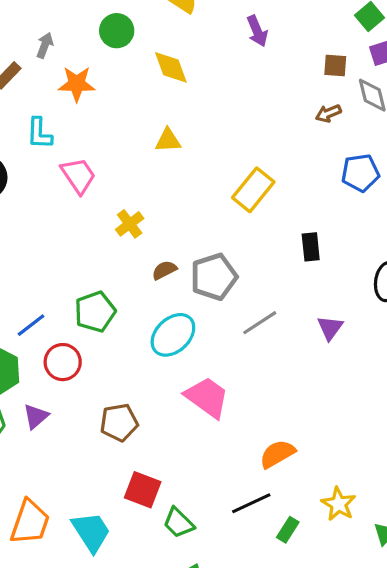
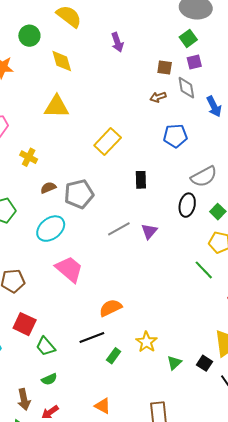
yellow triangle: (168, 140) -> (57, 107), size x1.5
yellow cross: (130, 224) -> (29, 157), turned -30
gray line: (260, 323) -> (119, 229), moved

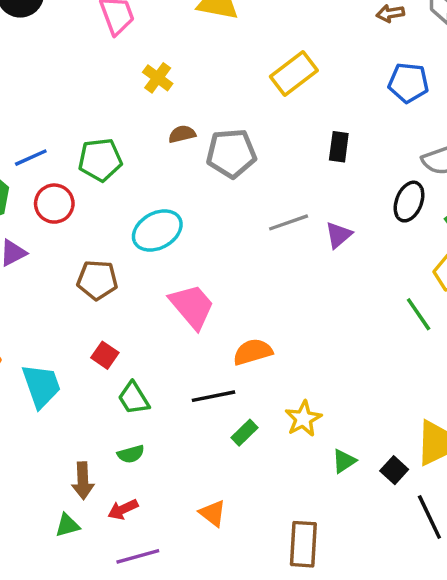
cyan ellipse: (51, 229) -> (157, 231), moved
pink trapezoid: (69, 269) -> (192, 306), moved
red square: (25, 324) -> (105, 355), size x0.7

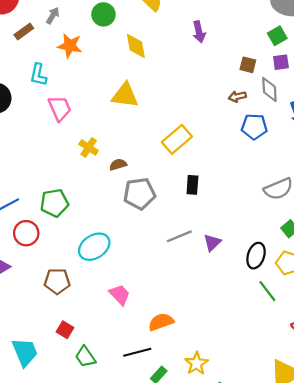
blue pentagon: (408, 83) -> (254, 127), moved
brown semicircle: (182, 134) -> (118, 165), moved
black rectangle: (339, 147) -> (192, 185), moved
black ellipse: (409, 202) -> (256, 256), moved
pink trapezoid: (192, 306) -> (120, 295), size x0.7

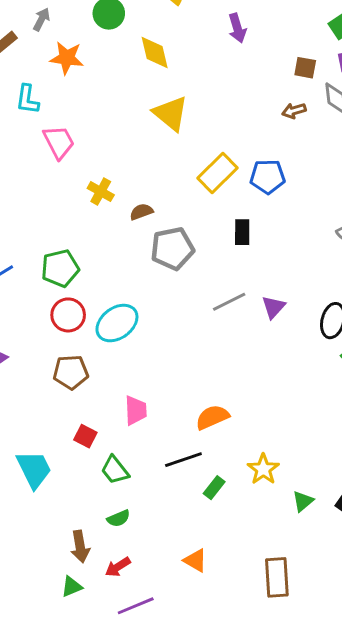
yellow triangle: (125, 95) -> (171, 113), moved, turned 36
blue pentagon: (254, 127) -> (268, 177), moved
red circle: (26, 233) -> (68, 315), moved
pink trapezoid: (120, 295) -> (136, 410), moved, turned 45

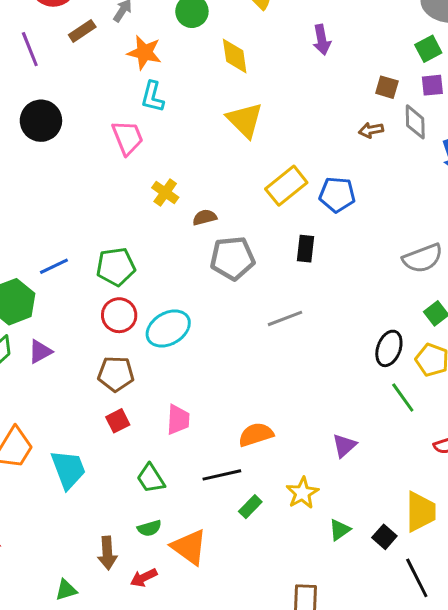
cyan L-shape: (27, 99) -> (152, 97), moved
purple triangle: (273, 307) -> (344, 446), moved
red square: (85, 436) -> (118, 421), moved, turned 30
orange triangle: (195, 560) -> (189, 547), moved, size x1.5
green triangle: (72, 587) -> (66, 590), moved

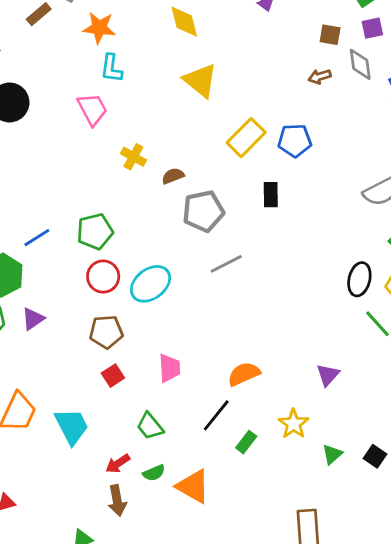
gray line: (285, 318) -> (226, 264), moved
black line: (222, 475) -> (216, 415), turned -32
red arrow: (144, 578) -> (118, 463), moved

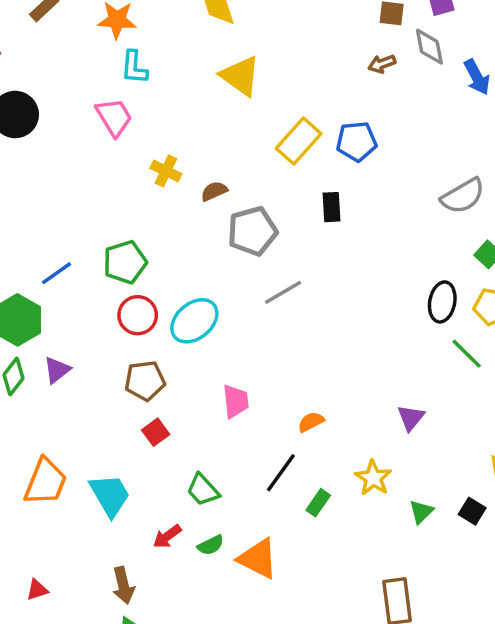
pink trapezoid: (169, 368) -> (236, 401), moved
orange semicircle: (244, 374) -> (311, 422), size x0.7
brown arrow: (117, 501) -> (123, 585), moved

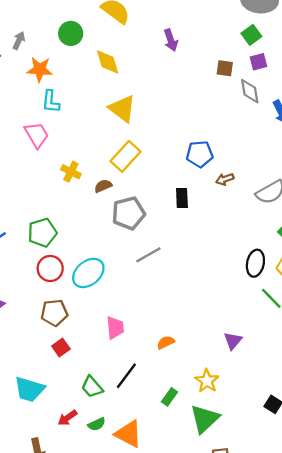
brown arrow: (382, 64) -> (225, 179), moved
yellow rectangle: (299, 141) -> (126, 156), moved
black line: (281, 473) -> (126, 376), moved
cyan trapezoid: (110, 495) -> (29, 389), turned 136
green triangle: (421, 512) -> (205, 419), moved, size x1.8

